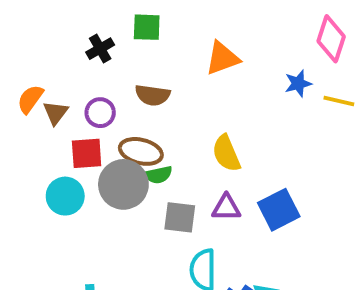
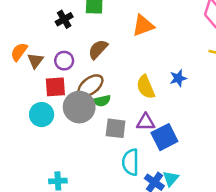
blue star: (298, 83) -> (178, 78), moved
brown semicircle: (153, 95) -> (98, 49), turned 125
brown ellipse: (141, 151) -> (90, 86), turned -52
blue square: (279, 210) -> (164, 137), moved

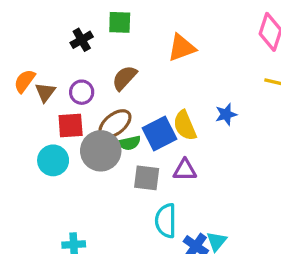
blue square: (164, 137) -> (159, 133), moved

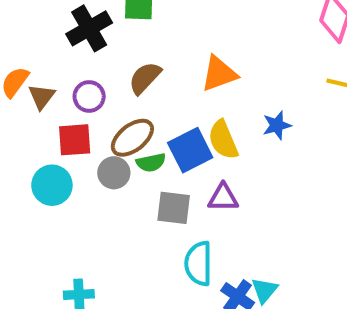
black cross: (82, 40) -> (89, 28), size x1.5
orange triangle: (182, 48) -> (219, 74), moved
gray circle: (101, 151) -> (114, 173), size x0.6

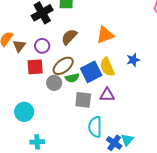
cyan circle: (52, 185) -> (24, 112), moved

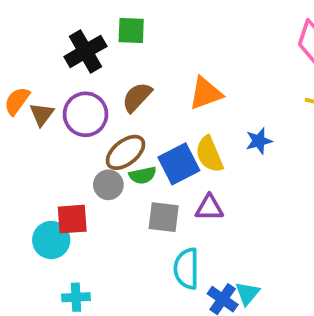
purple circle: (42, 46) -> (85, 114), size x1.5
red square: (35, 67) -> (72, 219), moved

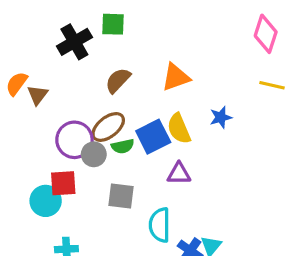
purple circle: (85, 114) -> (74, 140), moved
gray square: (164, 217) -> (121, 196), moved

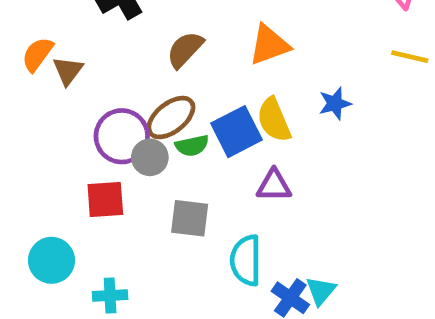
cyan circle: (46, 201) -> (52, 260), moved

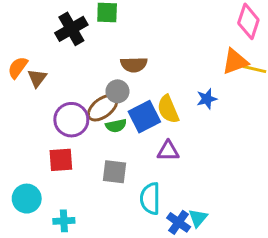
orange triangle: (269, 45) -> (235, 62), moved
brown semicircle: (185, 50) -> (134, 65), moved, turned -135
gray circle: (150, 157) -> (117, 91), moved

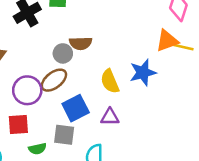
gray circle: (117, 91) -> (63, 53), moved
blue star: (207, 99) -> (143, 72), size x1.5
blue square: (144, 117) -> (76, 108), moved
green semicircle: (116, 126) -> (37, 149), moved

